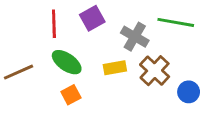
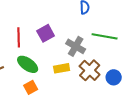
blue circle: (189, 92) -> (114, 77), moved

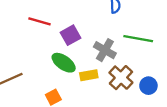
red line: (19, 37) -> (40, 21), moved, turned -72
green ellipse: (28, 64) -> (64, 63), moved

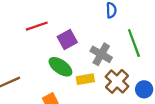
red line: (40, 21) -> (37, 26), turned -35
green line: (138, 39) -> (134, 43), turned 60

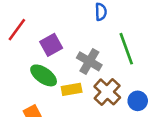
red line: (37, 26) -> (17, 30), turned -35

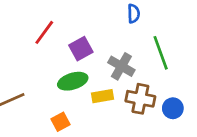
green ellipse: (44, 75) -> (73, 81), turned -52
brown cross: (107, 92) -> (140, 99), turned -32

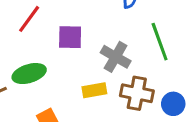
purple square: (81, 49) -> (70, 37), turned 30
green ellipse: (73, 81) -> (29, 74), moved

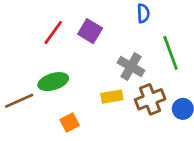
purple square: (70, 37) -> (90, 31), moved, turned 30
brown cross: (137, 93) -> (150, 99), turned -32

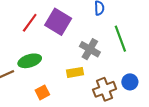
purple square: (90, 31) -> (58, 22), size x1.4
brown cross: (150, 99) -> (105, 89), moved

